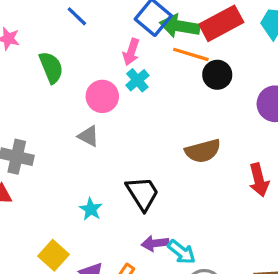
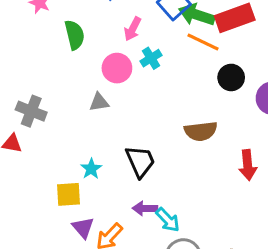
pink arrow: (131, 52) -> (133, 29), moved
black circle: (217, 75) -> (231, 77), moved
gray triangle: (88, 136) -> (99, 102), turned -45
yellow square: (54, 255) -> (68, 194), moved, turned 36

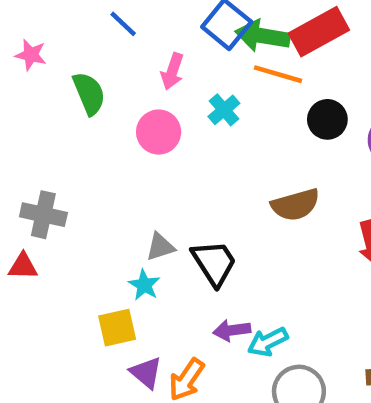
cyan cross: (151, 58) -> (224, 110), moved
gray triangle: (99, 102) -> (160, 247), moved
cyan arrow: (168, 220) -> (268, 342), turned 116

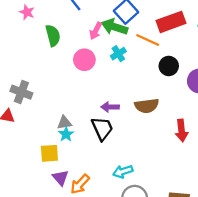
green arrow: (263, 36) -> (115, 27), moved
gray triangle: (160, 247) -> (64, 123), moved
purple arrow: (232, 330) -> (110, 107), moved

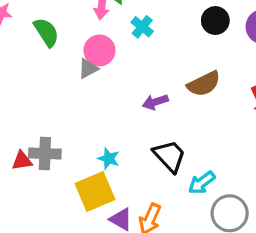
gray cross: (21, 92) -> (45, 154), moved
gray triangle: (64, 123) -> (88, 69), moved
black trapezoid: (102, 128) -> (170, 156), moved
yellow square: (49, 153) -> (95, 192), size x1.4

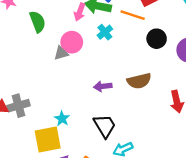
gray cross: (45, 154) -> (18, 106), turned -30

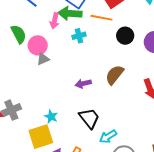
cyan cross: (105, 32) -> (79, 36), turned 32
pink circle: (72, 42) -> (38, 45), moved
brown semicircle: (139, 81) -> (115, 75), turned 150

